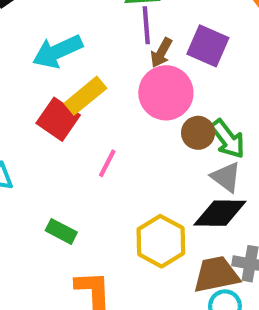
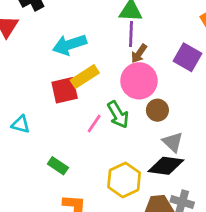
purple square: (208, 46) -> (188, 57), moved
red square: (58, 119) -> (65, 90), turned 36
green arrow: (228, 139) -> (118, 115), moved

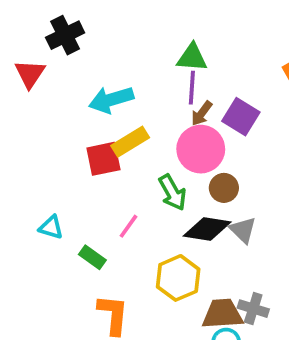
purple square: (188, 57) -> (241, 117), moved
cyan triangle: (21, 124) -> (51, 227), moved
pink line: (94, 124) -> (128, 226), moved
black diamond: (166, 166) -> (207, 229), moved

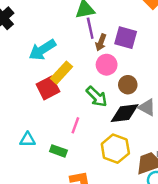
pink circle: (201, 149) -> (107, 65), size x0.7

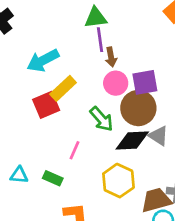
purple square: (126, 38) -> (145, 82), moved, turned -30
brown arrow: (101, 42) -> (111, 57), turned -35
brown circle: (128, 85) -> (138, 108), size x1.6
cyan triangle: (28, 140) -> (19, 175), moved

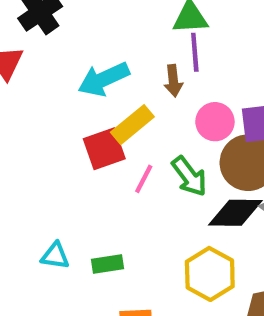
brown arrow: (111, 57) -> (173, 81), moved
pink line: (74, 150) -> (144, 179), moved
green rectangle: (53, 178) -> (107, 264), turned -36

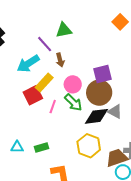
purple line: (195, 52) -> (45, 44), moved, turned -30
pink circle: (215, 122) -> (73, 84), moved

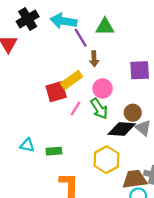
cyan arrow: (28, 64) -> (64, 21), moved, turned 30
purple square: (103, 74) -> (140, 70), moved
brown circle: (99, 93) -> (133, 113), moved, size x0.6

